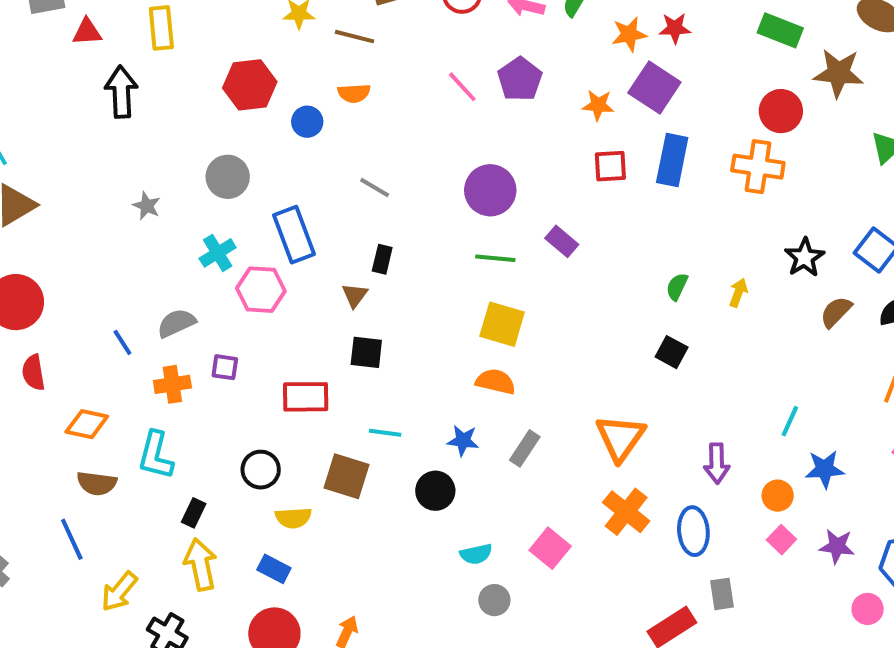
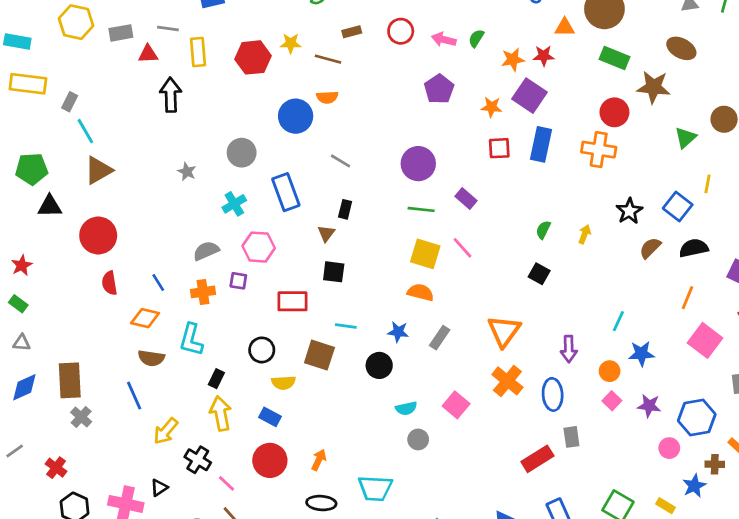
red hexagon: (250, 85) -> (253, 57), moved
pink line: (462, 87) -> (463, 248), moved
blue circle: (307, 122) -> (296, 116), size x1.6
pink hexagon: (261, 290) -> (259, 247), moved
blue line: (122, 342) -> (158, 282), moved

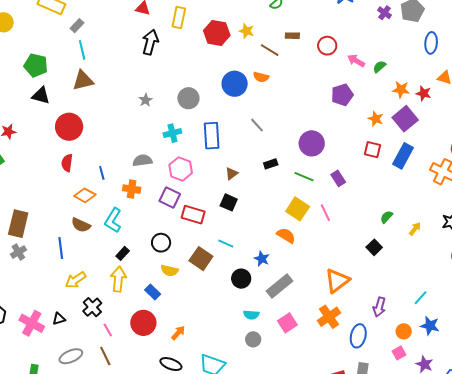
black rectangle: (345, 209) -> (271, 164), moved, turned 40
purple square: (238, 281) -> (170, 197), moved, size x1.5
gray rectangle: (440, 338) -> (279, 286), moved, size x1.5

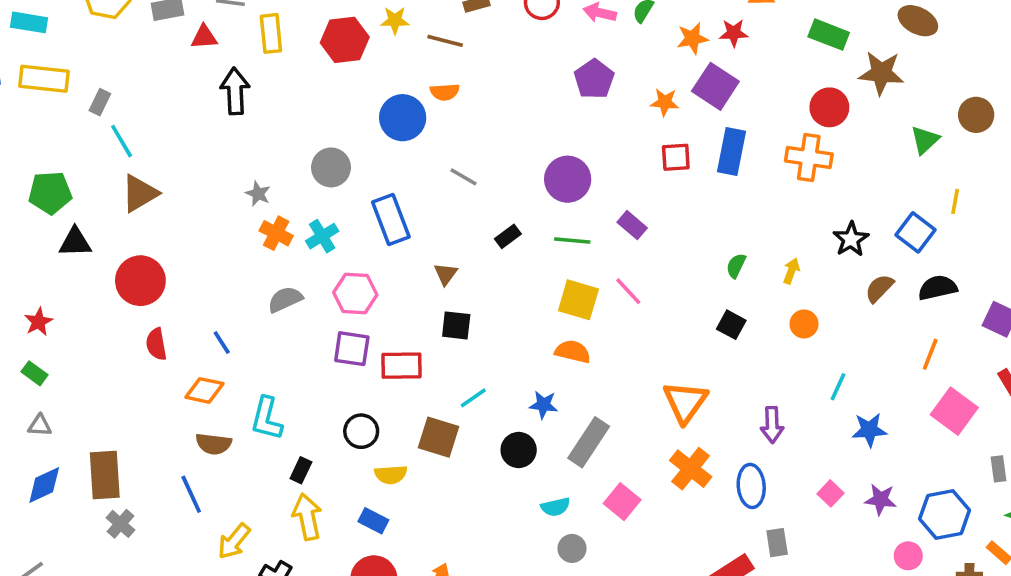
orange cross: (132, 189) -> (276, 233), moved, turned 36
cyan line: (226, 243) -> (473, 398), turned -42
orange circle: (404, 331) -> (804, 324), moved

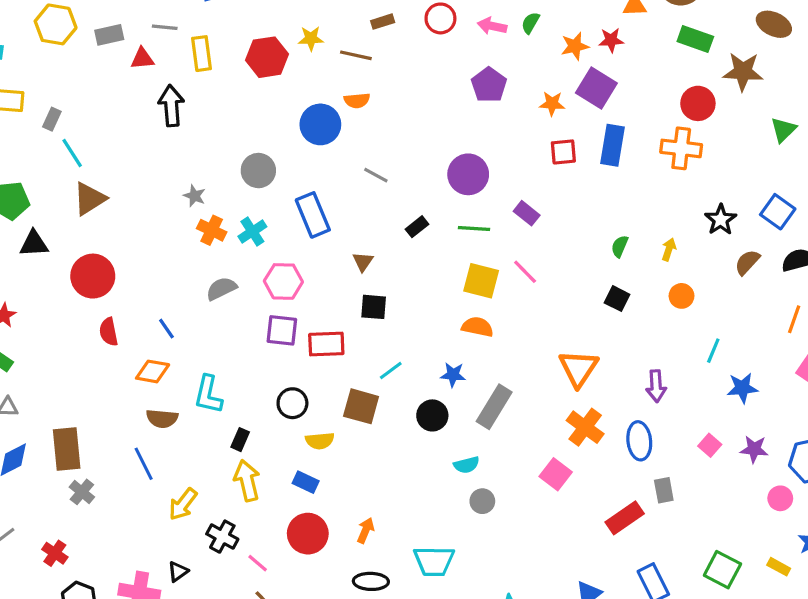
pink square: (622, 502) -> (556, 474), moved

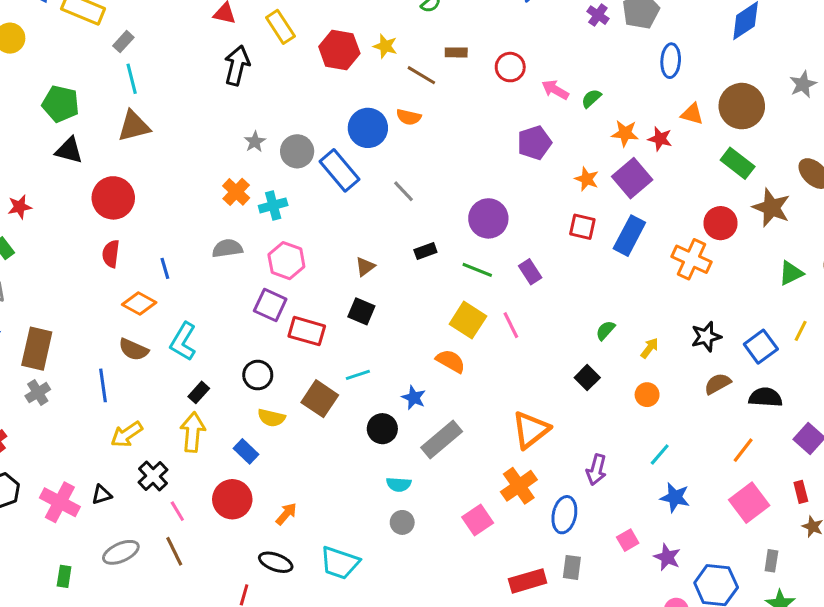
yellow rectangle: (201, 54) -> (280, 27), turned -44
gray star: (194, 196) -> (255, 142), moved
blue rectangle: (313, 215) -> (339, 170), moved, turned -36

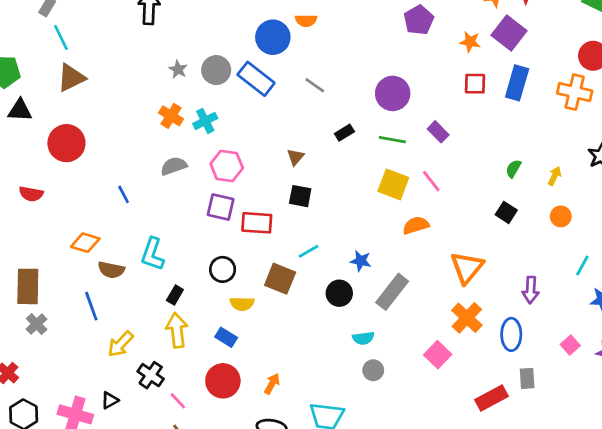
red semicircle: (111, 254) -> (31, 194), moved, turned -75
orange diamond: (139, 304) -> (85, 243), moved
orange semicircle: (451, 361) -> (416, 225), moved, turned -35

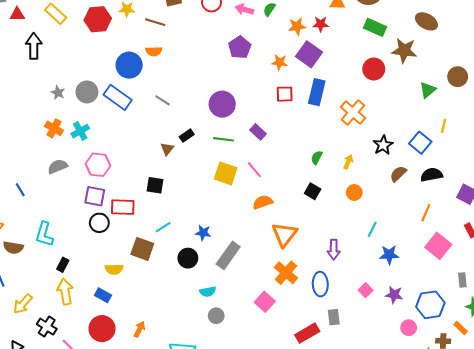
orange cross: (575, 92) -> (353, 113), moved, turned 30
brown triangle: (295, 157) -> (167, 149), moved
orange semicircle: (416, 225) -> (263, 202), moved
black circle: (223, 269) -> (99, 223), moved

